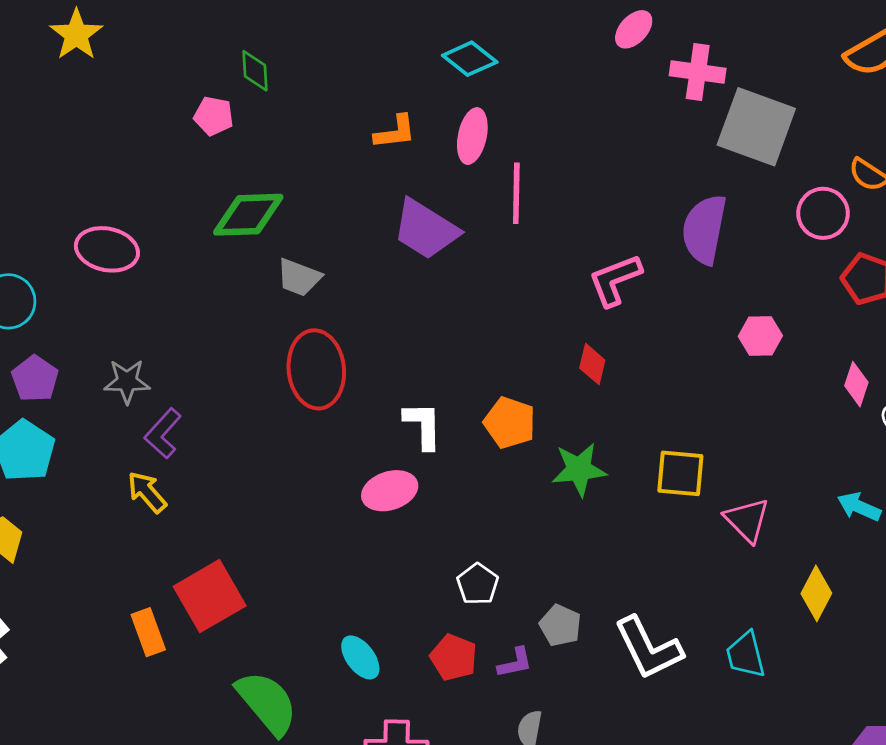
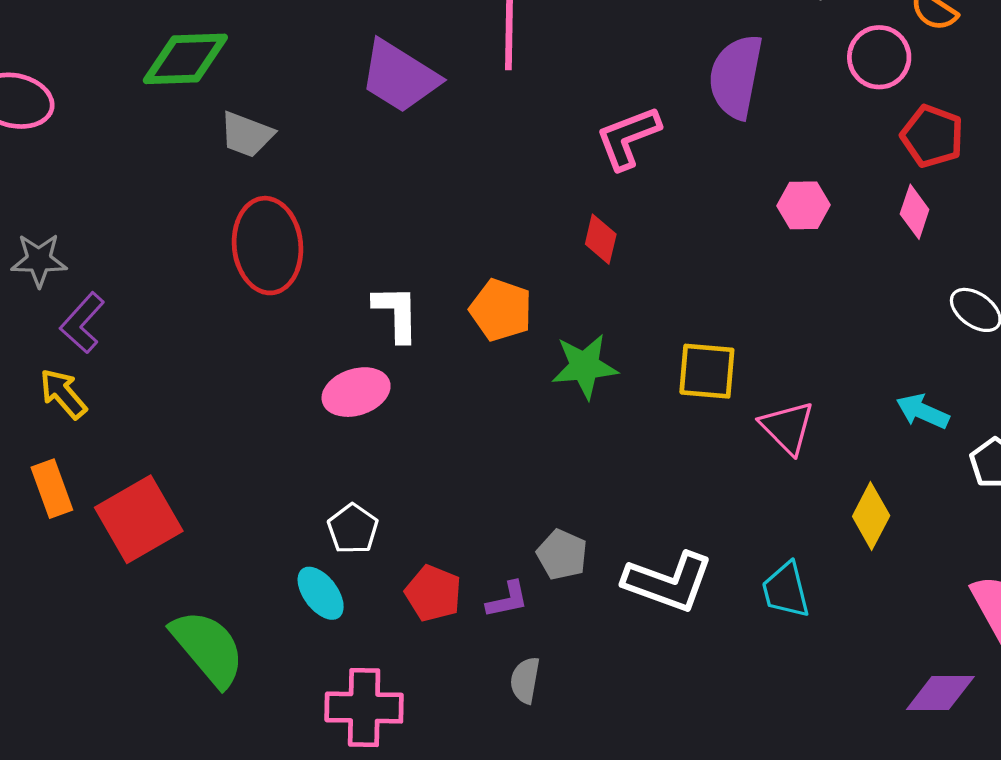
pink diamond: (856, 384) -> (915, 212), moved
white pentagon: (478, 584) -> (353, 529), moved
orange rectangle: (148, 632) -> (52, 489), moved
white L-shape: (648, 648) -> (668, 582), turned -44

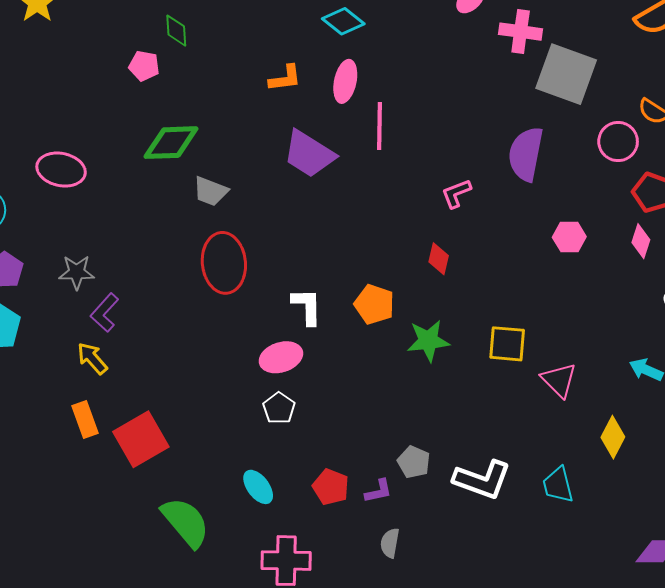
pink L-shape: (628, 138) -> (456, 193), size x0.7
white pentagon: (353, 529) -> (279, 408), moved

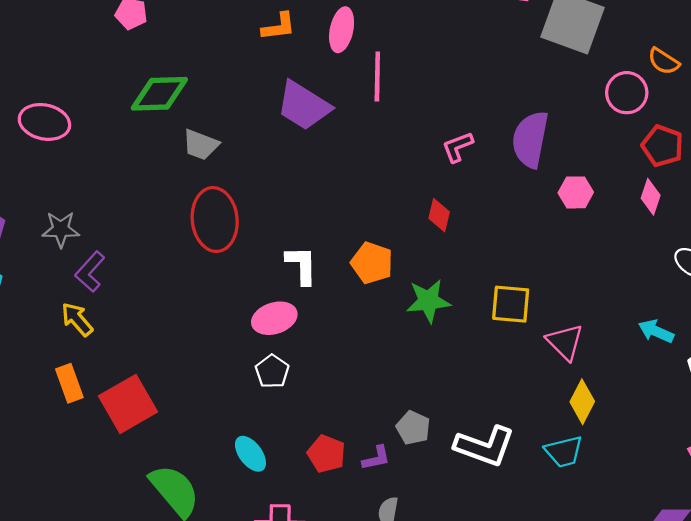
purple semicircle: (526, 154) -> (530, 139), moved
yellow diamond: (613, 437) -> (582, 402), moved
cyan trapezoid: (558, 485) -> (564, 452), turned -90

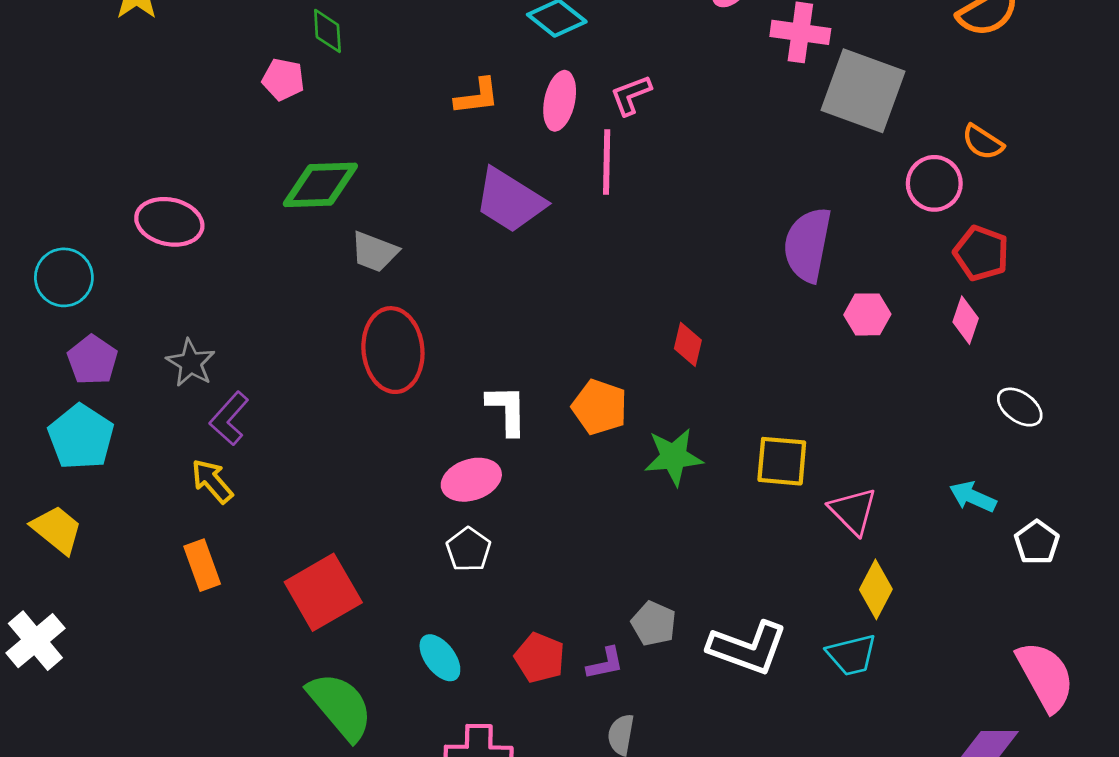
pink L-shape: (458, 147) -> (631, 95), moved
gray star: (61, 229) -> (191, 363), turned 30
red square: (128, 404) -> (323, 592), moved

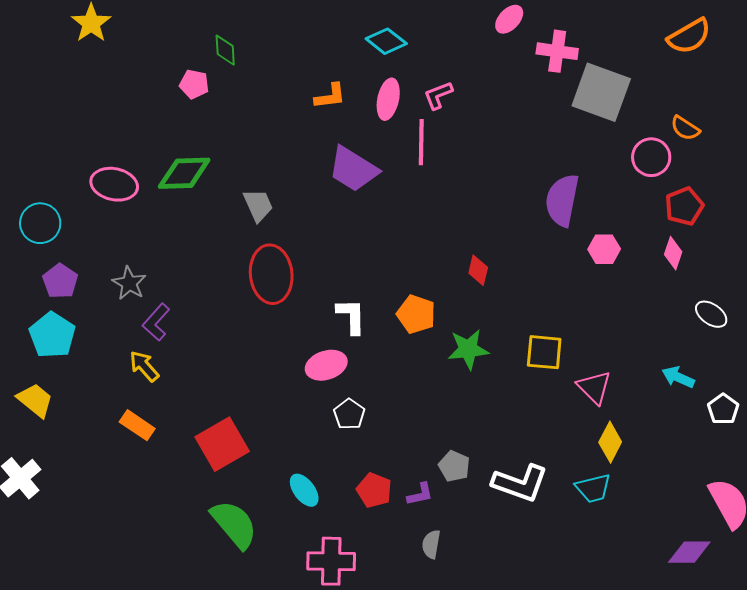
green diamond: (320, 185) -> (184, 173), moved
gray trapezoid: (374, 252) -> (258, 205), turned -135
red pentagon: (981, 253) -> (684, 206), turned 30
white pentagon: (468, 549) -> (349, 414), moved
orange rectangle: (202, 565) -> (137, 425), turned -36

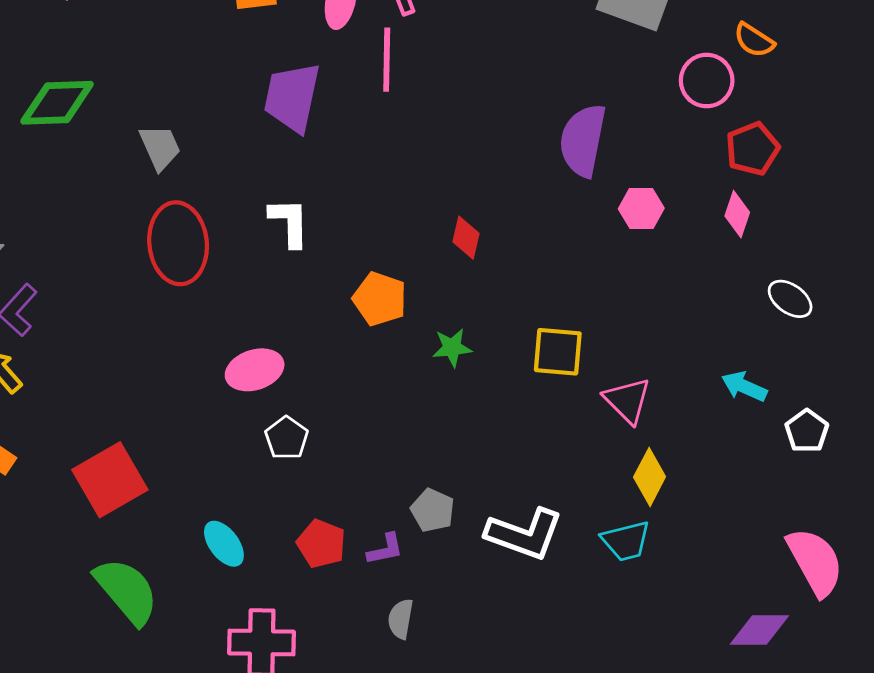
purple trapezoid: (353, 169) -> (292, 97), turned 70
white L-shape: (351, 316) -> (289, 222), moved
green star: (468, 349) -> (452, 348), size x0.7

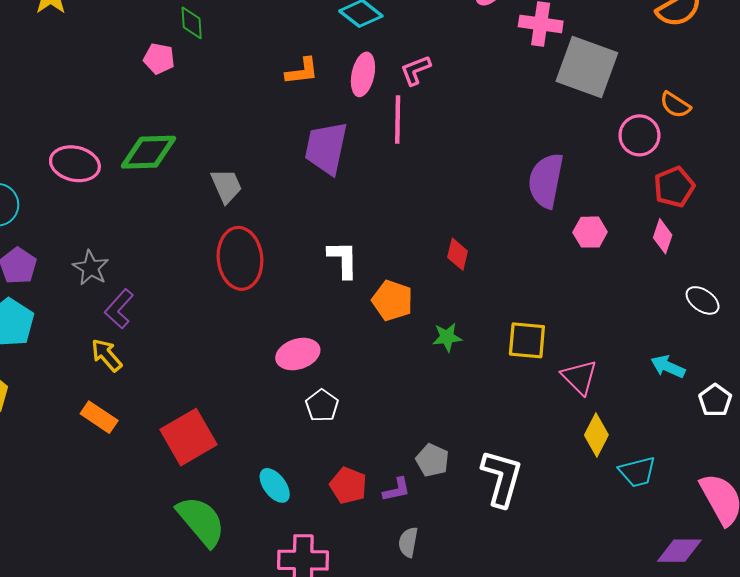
white L-shape: (289, 222) -> (343, 259), moved
white L-shape: (524, 534) -> (502, 478), turned -94
cyan trapezoid: (626, 541) -> (637, 472), moved

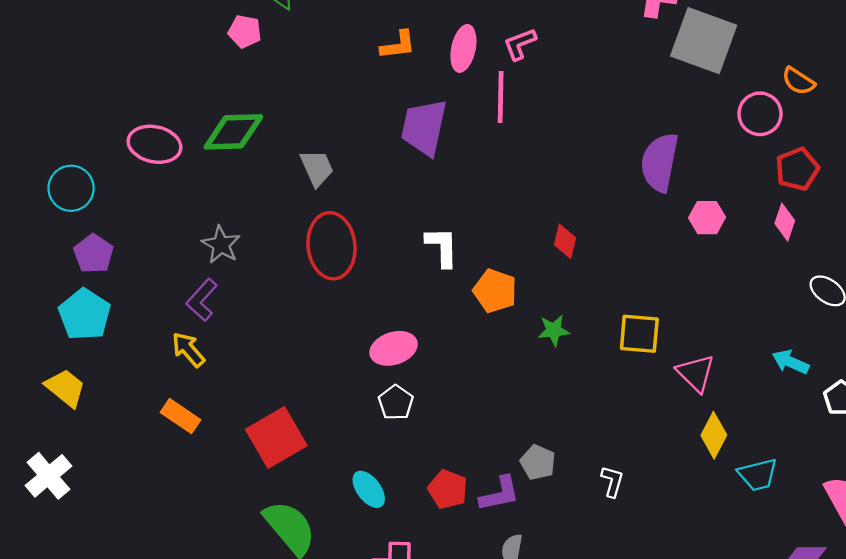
gray star: (91, 268) -> (221, 245), moved
white pentagon: (322, 406) -> (396, 403), moved
white L-shape: (502, 478) -> (612, 481), size x0.5
purple L-shape: (397, 490) -> (500, 494), size x1.4

